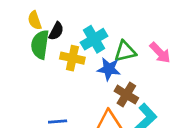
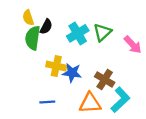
green triangle: (125, 51) -> (102, 32), moved, turned -30
yellow cross: (72, 58) -> (56, 66), moved
blue star: (109, 69) -> (72, 73), moved

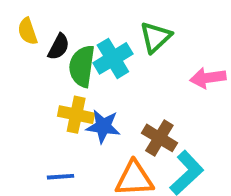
green triangle: (102, 32) -> (156, 37), moved
green semicircle: (33, 38) -> (82, 66), moved
pink arrow: (133, 45) -> (208, 78), turned 126

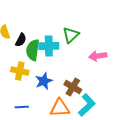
cyan cross: (113, 58) -> (49, 46), turned 30
yellow cross: (76, 115) -> (20, 71), moved
blue star: (103, 126) -> (44, 81), turned -30

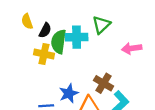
yellow cross: (20, 71) -> (44, 54), moved
blue star: (44, 81) -> (69, 93), moved

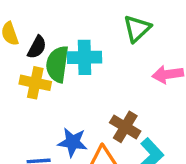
green triangle: (101, 25) -> (137, 29), moved
blue star: (69, 93) -> (73, 142), turned 30

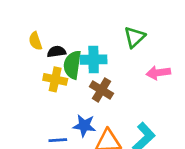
black semicircle: (37, 47) -> (57, 52), turned -126
brown cross: (125, 127) -> (101, 90), moved

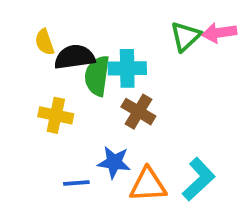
black semicircle: (57, 52) -> (75, 57), size x1.5
pink arrow: (158, 73) -> (219, 33), moved
yellow cross: (55, 79) -> (56, 115), moved

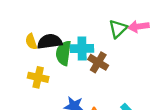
yellow semicircle: (45, 42) -> (31, 42), moved
brown cross: (138, 112) -> (98, 62), moved

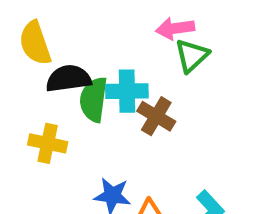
pink arrow: (139, 27) -> (175, 28), moved
yellow semicircle: (31, 42) -> (35, 43), moved, size x1.5

